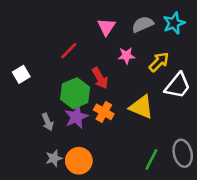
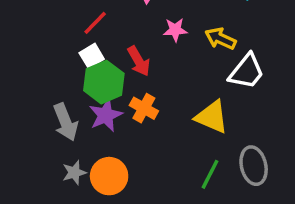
yellow arrow: (159, 62) -> (220, 39), turned -110
white square: (21, 74) -> (92, 56), moved
yellow triangle: (141, 107) -> (212, 117), moved
gray arrow: (48, 122) -> (66, 122), size x1.5

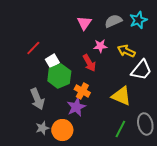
red line: (95, 23) -> (33, 48), moved
red arrow: (139, 61) -> (89, 63), moved
purple star: (106, 115) -> (76, 107), moved

